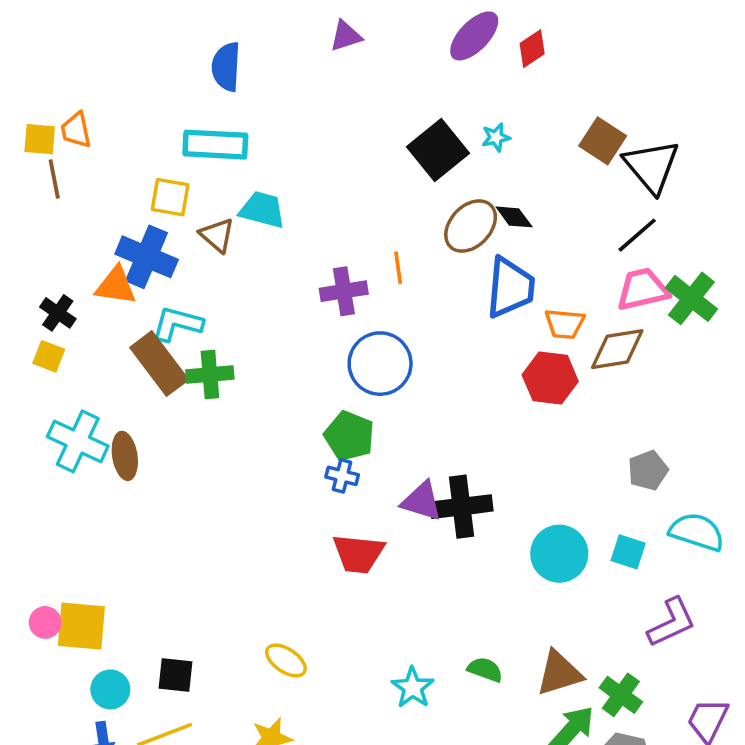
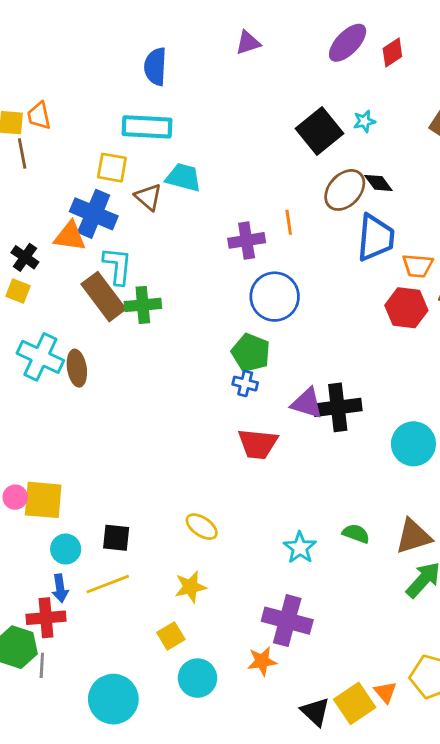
cyan L-shape: (177, 324) -> (118, 266), turned 81

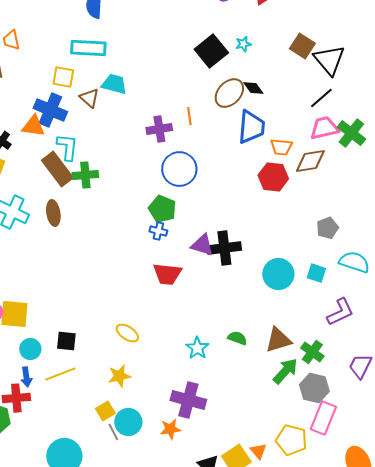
brown ellipse: (77, 368) -> (53, 213), moved
gray line: (42, 665) -> (113, 432), moved, turned -30
cyan circle: (197, 678) -> (128, 422), moved

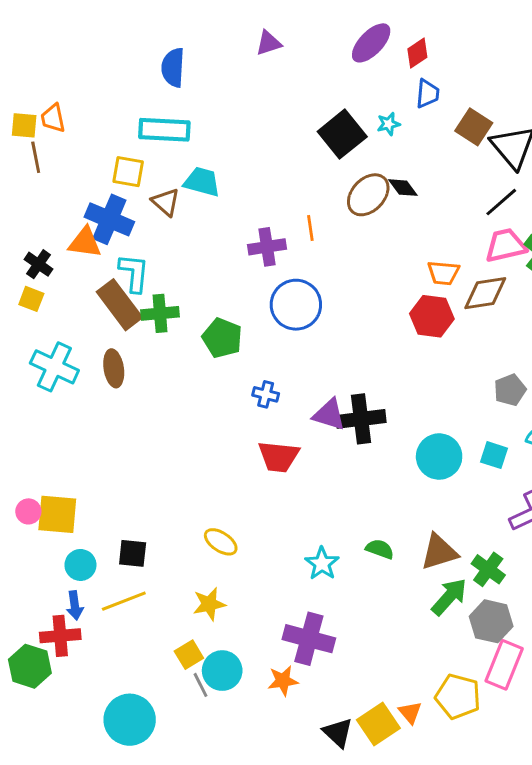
blue trapezoid: (251, 127) -> (428, 94), moved, size x0.6
green pentagon: (162, 209) -> (222, 338), moved

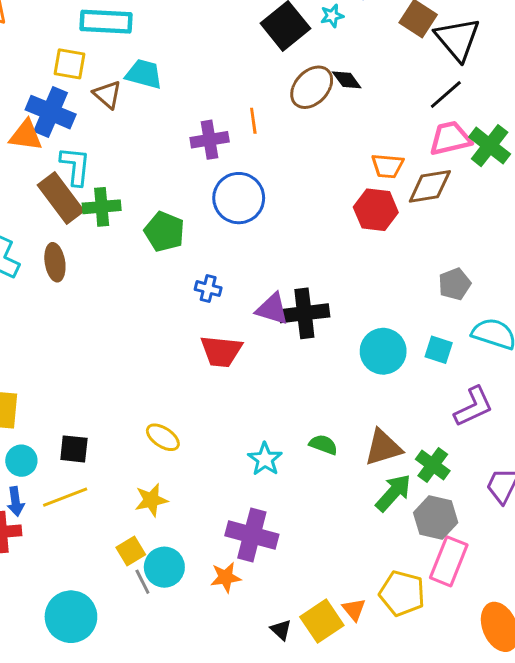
black triangle: (338, 733) -> (281, 630), size x0.7

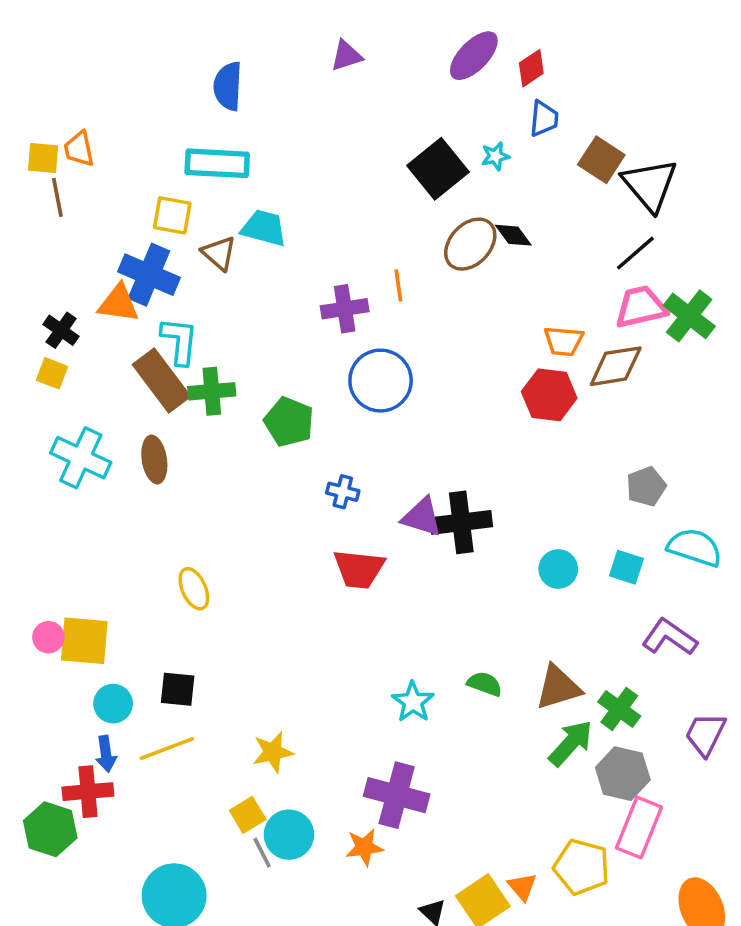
cyan circle: (383, 351) -> (558, 569), size x0.7
purple L-shape: (474, 407) -> (669, 637), turned -120
yellow ellipse: (163, 437) -> (194, 589), moved, turned 32

